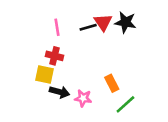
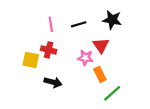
red triangle: (103, 22) -> (101, 45), moved
yellow square: (45, 75) -> (31, 60), moved
pink star: (83, 98) -> (85, 58), moved

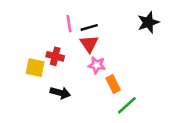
black star: (112, 20) -> (148, 22), moved, turned -30
pink line: (51, 24) -> (69, 24), moved
red triangle: (101, 45) -> (89, 44), moved

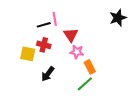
black line: (89, 27) -> (44, 25), moved
black arrow: (60, 93) -> (48, 74), turned 112
green line: (127, 105) -> (85, 84), moved

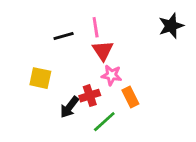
pink line: (55, 19) -> (96, 27), moved
red cross: (44, 45) -> (90, 96), moved, turned -32
green line: (85, 84) -> (104, 122), moved

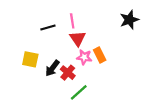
red cross: (90, 96) -> (68, 73), turned -32
orange rectangle: (130, 97) -> (100, 55), moved
black arrow: (69, 107) -> (52, 68), moved

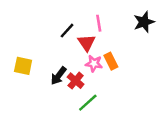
pink line: (72, 21) -> (99, 23), moved
black line: (48, 27) -> (67, 31), moved, turned -32
yellow square: (30, 59) -> (23, 66), moved

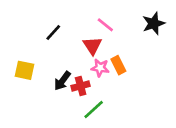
pink line: (99, 23) -> (105, 25), turned -42
black line: (67, 31) -> (53, 33), moved
red cross: (76, 81) -> (81, 86), turned 35

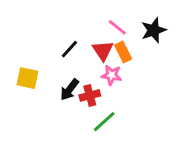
black star: (154, 23) -> (154, 30), moved
black line: (53, 33) -> (69, 49), moved
orange rectangle: (118, 65) -> (123, 52), moved

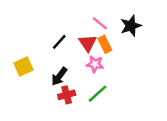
yellow square: (27, 78) -> (23, 67), turned -36
red cross: (90, 95) -> (67, 95), moved
green line: (104, 122) -> (97, 94), moved

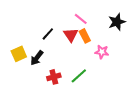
black star: (131, 26) -> (117, 22), moved
pink star: (95, 64) -> (102, 52), moved
black arrow: (59, 76) -> (37, 58), moved

